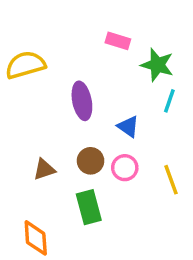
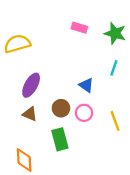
green star: (157, 65) -> (115, 33), moved
purple ellipse: (82, 101) -> (31, 85), moved, turned 40
brown triangle: (44, 169) -> (30, 114), turned 42

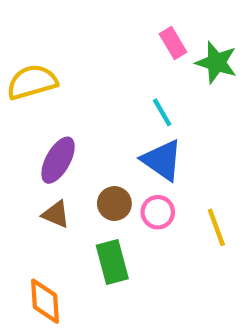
pink rectangle: (79, 28) -> (173, 43), moved, turned 42
cyan line: (114, 68) -> (162, 112), moved, turned -49
blue triangle: (86, 85) -> (162, 160), size x1.5

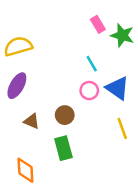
purple ellipse: (58, 160) -> (17, 86), moved
blue triangle: (162, 160) -> (117, 88), moved
pink circle: (158, 212) -> (89, 91), moved

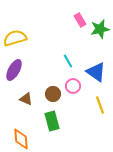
green star: (122, 35) -> (100, 29), turned -30
cyan line: (92, 64) -> (68, 61), moved
pink circle: (89, 91) -> (73, 86), moved

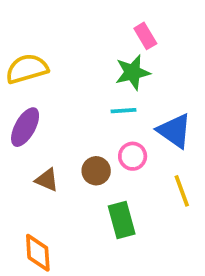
green star: (100, 29) -> (133, 72), moved
cyan line: (68, 61) -> (123, 111), turned -64
green rectangle: (52, 121) -> (122, 220), moved

